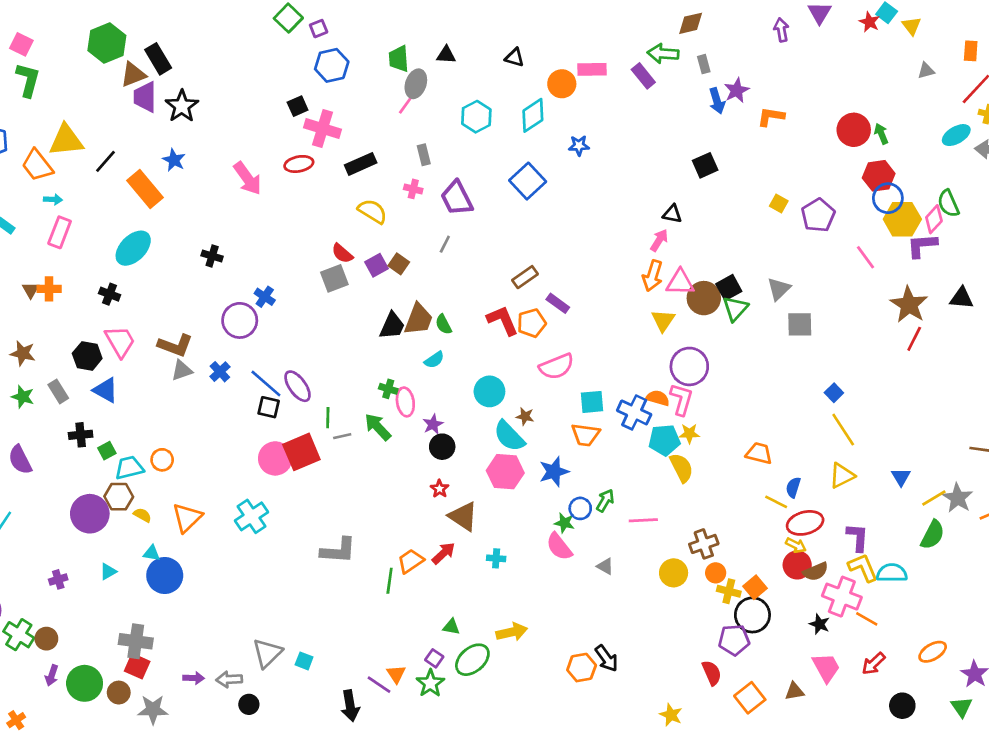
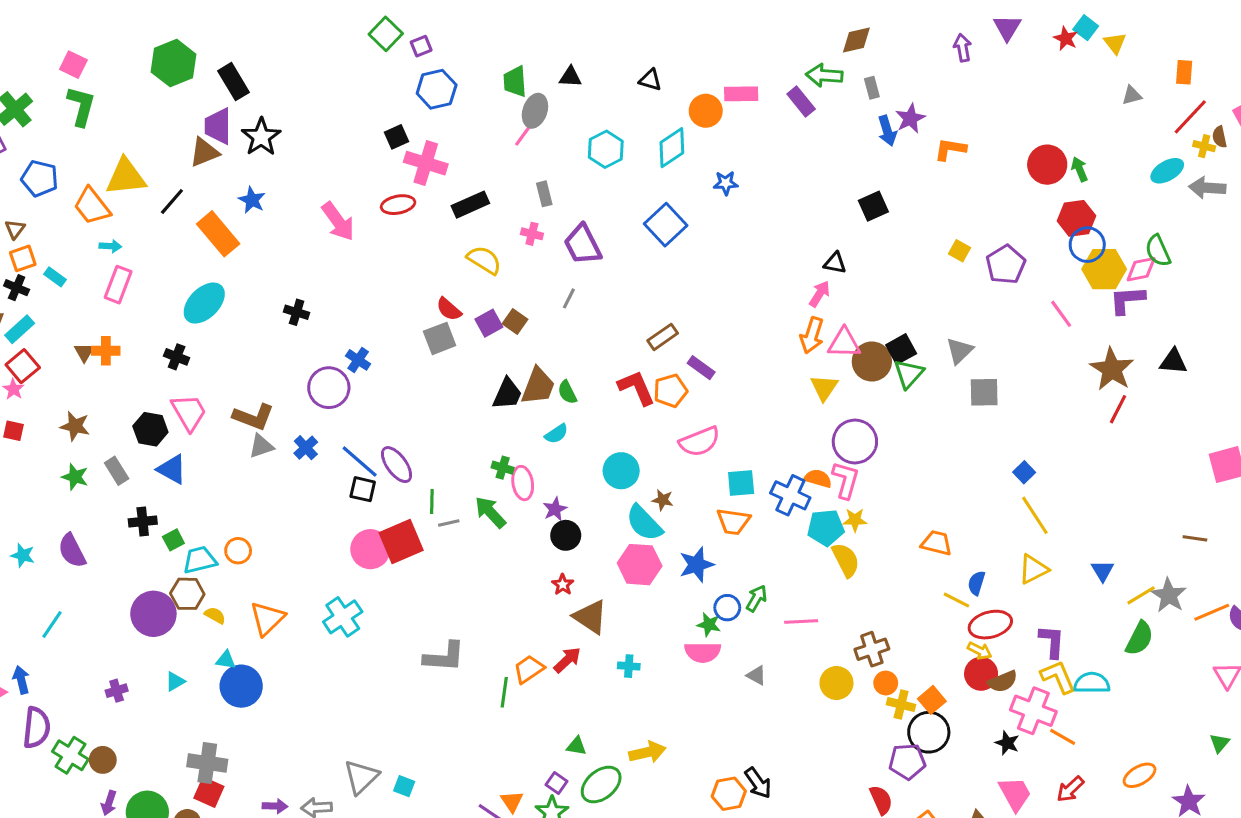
brown triangle: (133, 75) -> (204, 152), moved
pink diamond: (934, 219) -> (1141, 269), turned 36
pink semicircle: (559, 547) -> (703, 652), turned -52

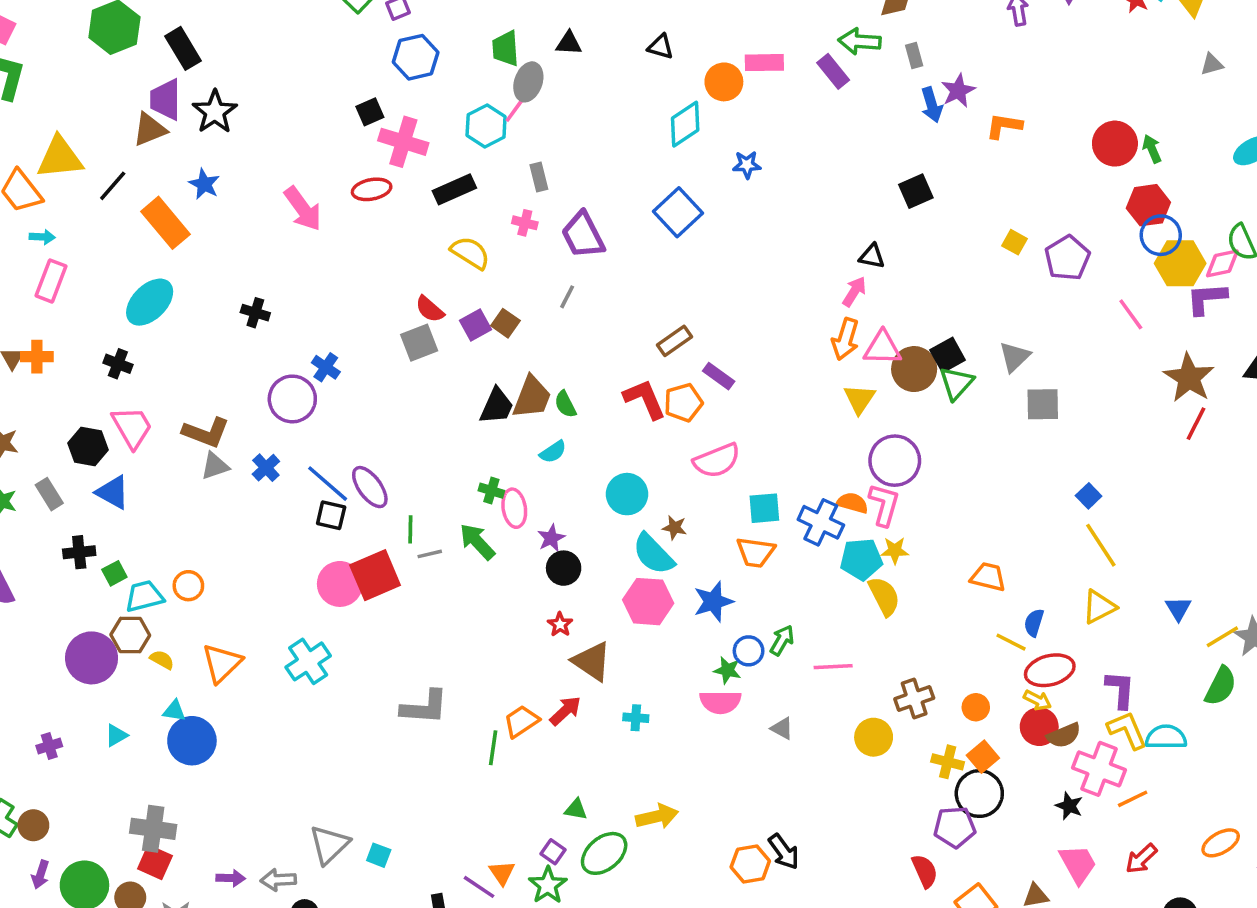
cyan hexagon: (606, 149) -> (486, 126), moved
orange circle: (886, 683) -> (976, 707), moved
orange line: (1063, 737) -> (1133, 799), turned -56

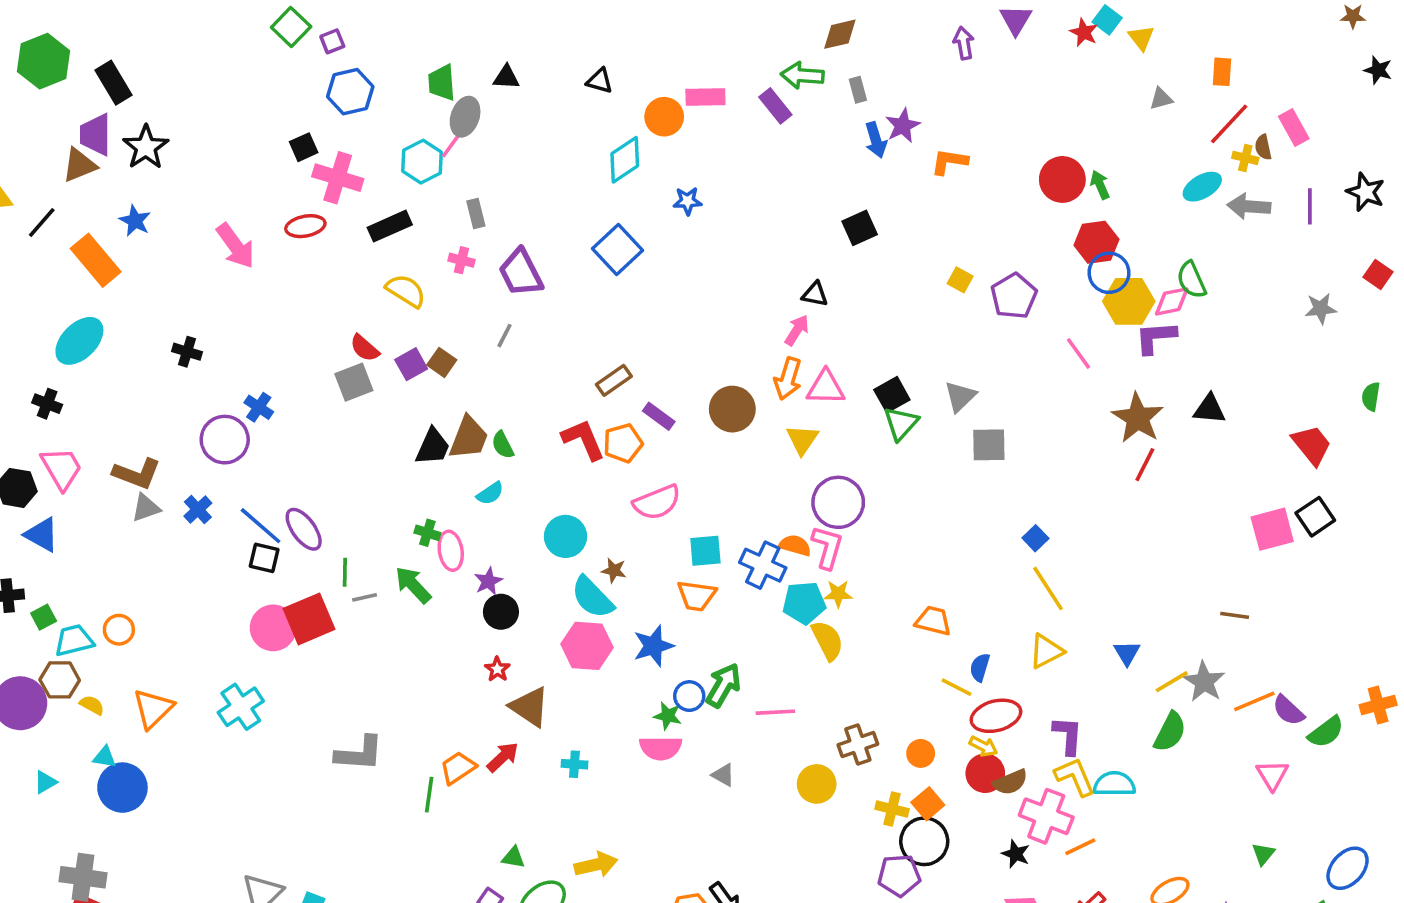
brown circle: (914, 369) -> (732, 409), moved
green arrow: (782, 640) -> (723, 685), size x1.4

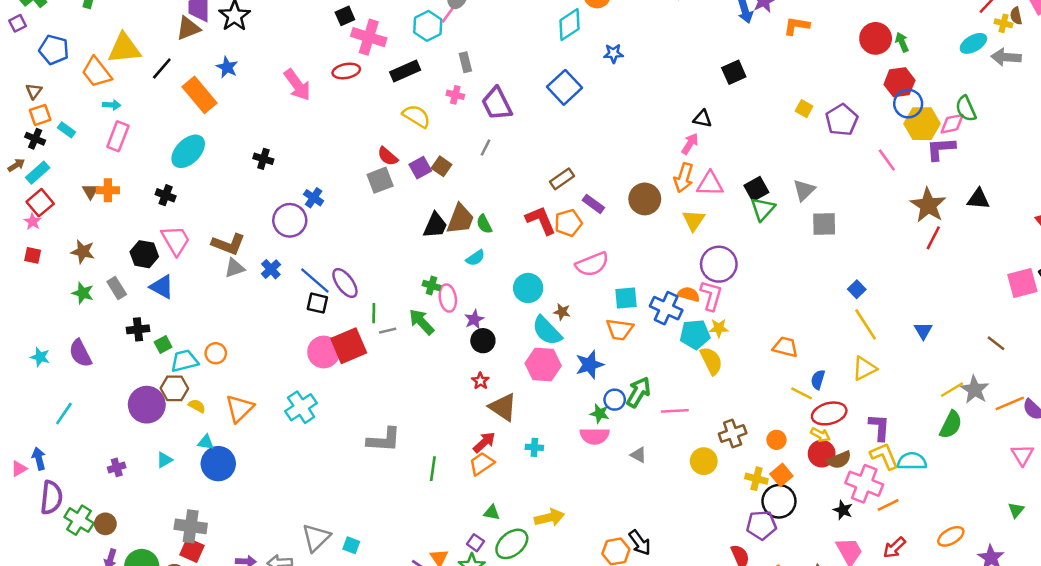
brown line: (1235, 615) -> (996, 343), turned 30
blue triangle: (1127, 653) -> (923, 331), moved
orange trapezoid: (458, 768) -> (482, 464), moved

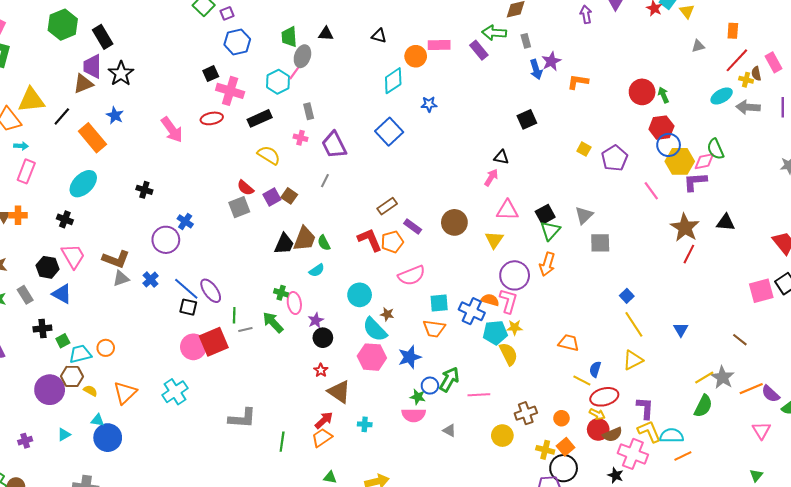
orange arrow: (684, 178) -> (547, 264), moved
orange line: (888, 505) -> (683, 456), moved

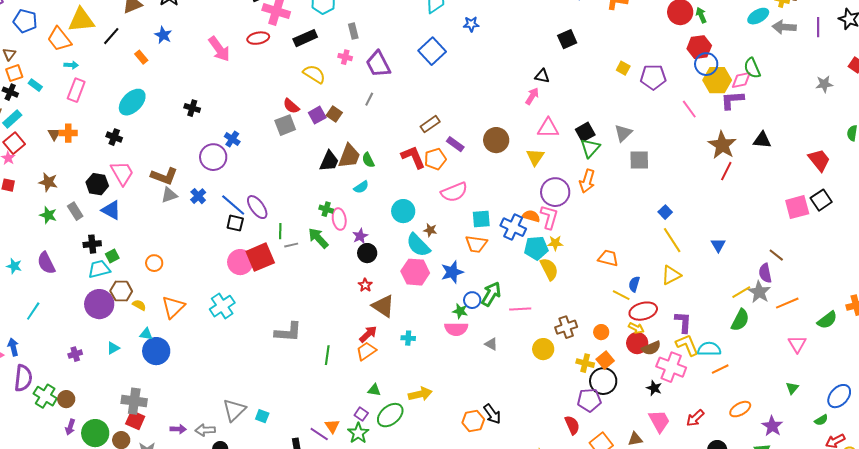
orange rectangle: (92, 138) -> (141, 57), size x0.5
purple pentagon: (615, 158) -> (653, 77), turned 30
cyan trapezoid: (80, 354) -> (99, 269), moved
purple semicircle: (771, 394) -> (765, 273), moved, turned 36

